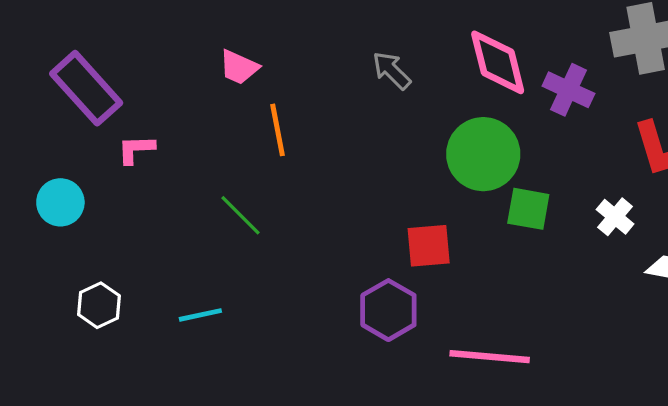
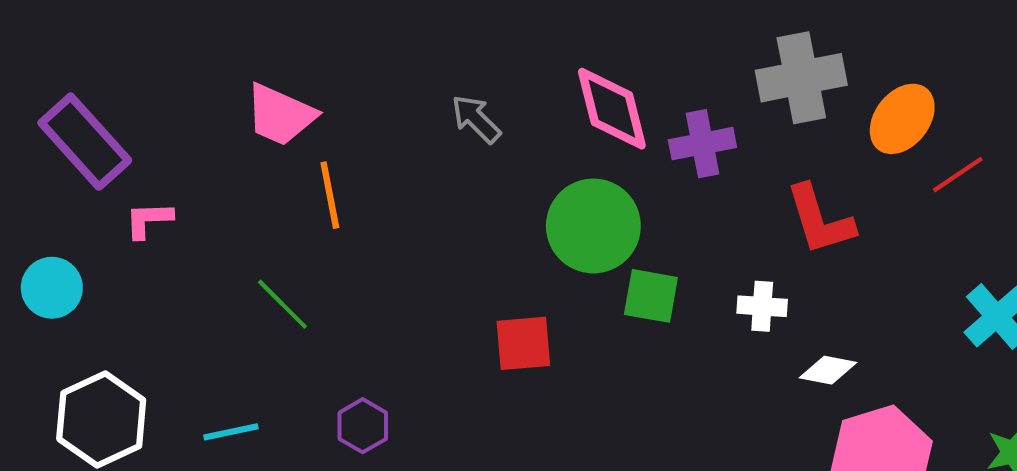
pink trapezoid: (239, 67) -> (280, 115), size x1.4
purple cross: (568, 90) -> (702, 144), turned -36
white cross: (615, 217) -> (762, 306), turned -36
white hexagon: (99, 305) -> (101, 420), size x1.6
purple hexagon: (388, 310) -> (363, 426), moved, size x0.7

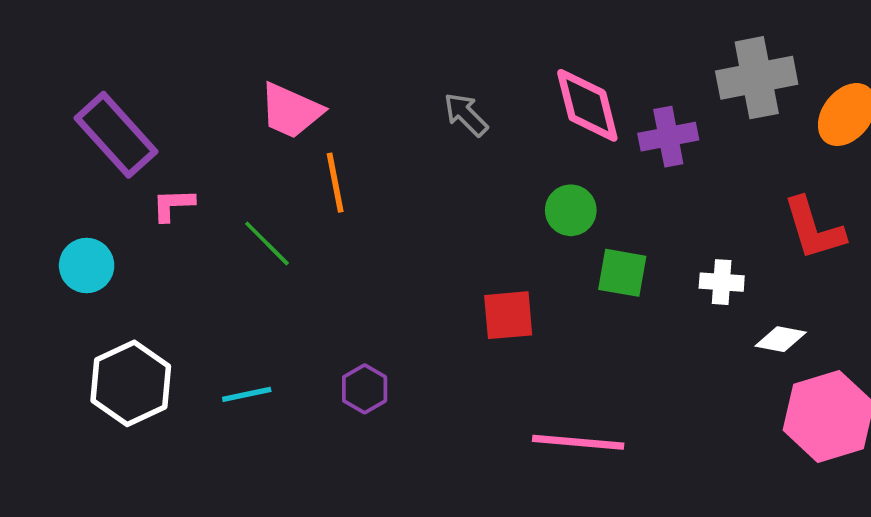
red L-shape: (820, 220) -> (814, 229), moved
green circle: (593, 226) -> (571, 210), size x0.6
green line: (282, 304) -> (267, 243), moved

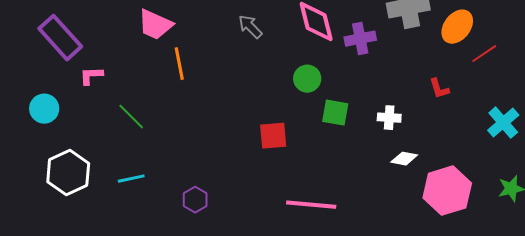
red L-shape: (814, 229) -> (439, 89), size x0.6
green line: (267, 243) -> (131, 117), moved
white diamond: (781, 339) -> (404, 159), moved
purple hexagon: (365, 389) -> (195, 200), moved

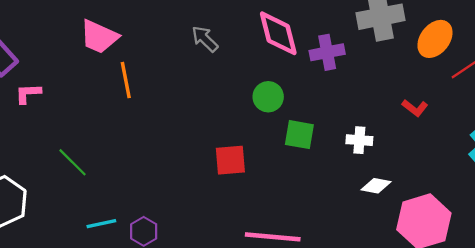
red L-shape: (439, 89) -> (415, 108), turned -35
green line: (131, 117) -> (72, 162), moved
cyan line: (131, 179) -> (101, 224), moved

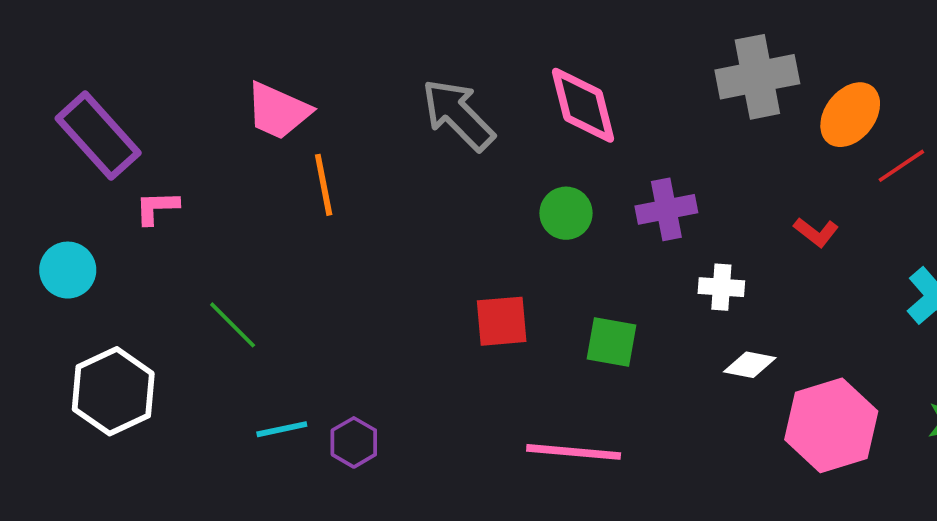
gray arrow: (205, 39) -> (458, 115), size x1.6
purple cross: (327, 52) -> (666, 209), moved
green square: (299, 135) -> (611, 342), moved

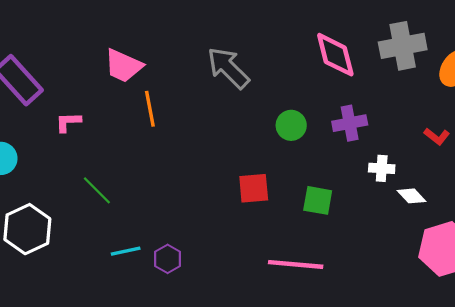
pink diamond: (583, 105) -> (335, 55), moved
pink L-shape: (157, 208) -> (68, 122), moved
white diamond: (750, 365) -> (411, 196), moved, turned 36

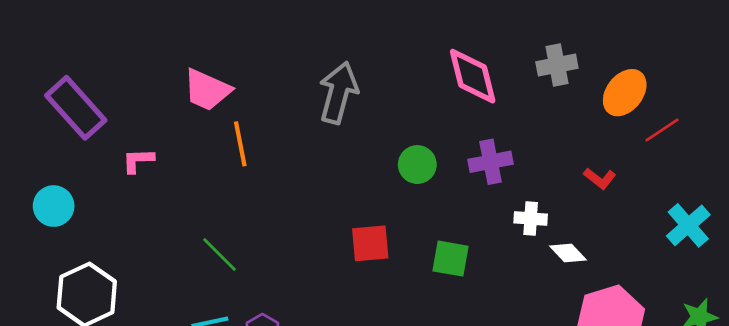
gray cross: (403, 46) -> (557, 65), size x0.7
gray arrow: (228, 68) -> (338, 93), turned 60
green line: (97, 190) -> (220, 254), moved

